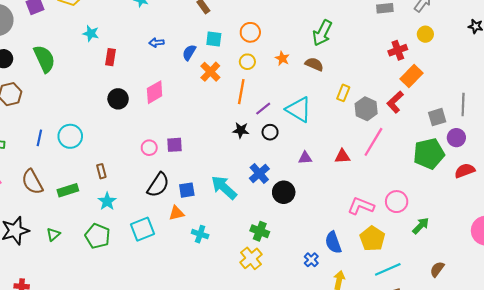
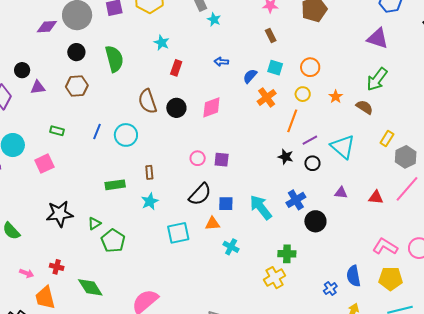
brown semicircle: (32, 182) -> (148, 101), moved
green cross: (260, 231) -> (287, 254), turned -30
green pentagon: (97, 236) -> (113, 241), moved
yellow pentagon: (372, 239) -> (390, 279), turned 30

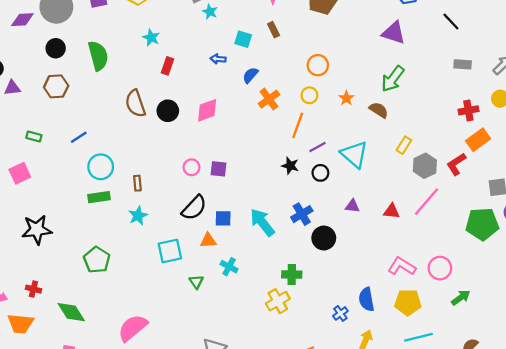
cyan square: (275, 68) -> (243, 39), moved
blue line: (97, 131) -> (79, 137), turned 35
cyan circle: (126, 135) -> (101, 167), moved
green triangle: (94, 223) -> (196, 282), moved, turned -32
orange trapezoid: (45, 298) -> (21, 324), turned -70

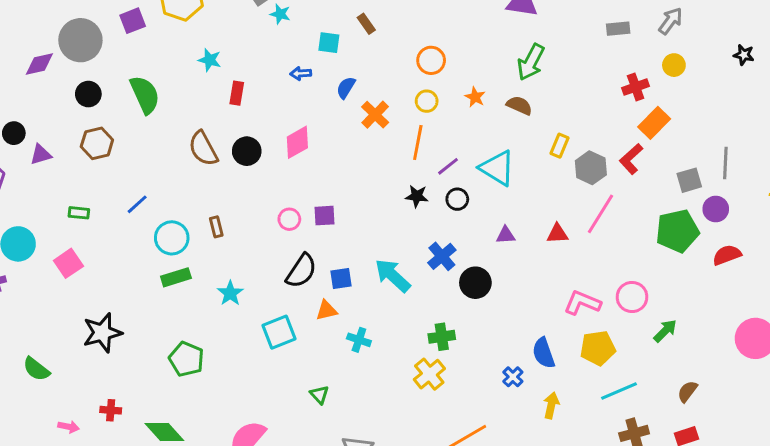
brown rectangle: (137, 183) -> (216, 227), moved
green triangle: (196, 282) -> (319, 395), moved

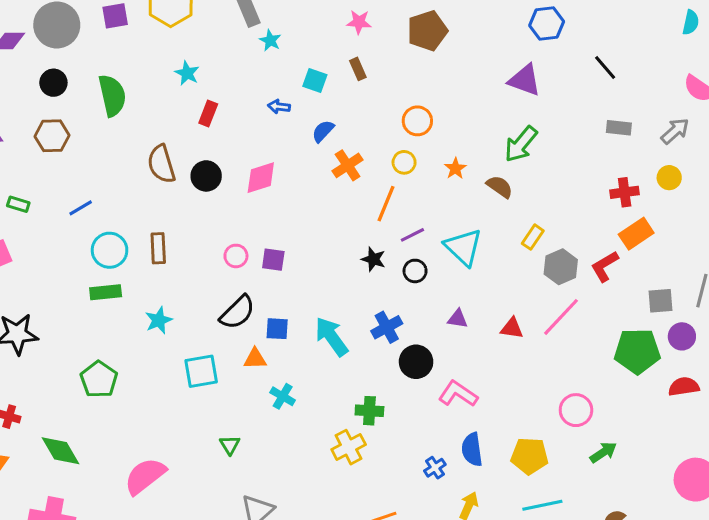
brown rectangle: (216, 227) -> (158, 248), size x1.4
pink L-shape: (582, 303) -> (458, 394), moved

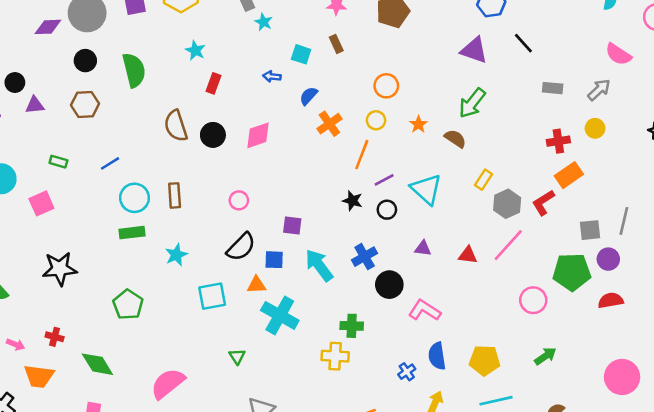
black line: (605, 68) -> (523, 43), moved
purple square: (273, 260) -> (292, 226), moved
cyan cross: (283, 396) -> (280, 315), size x1.8
pink circle: (576, 410) -> (533, 300), moved
yellow cross: (349, 447) -> (335, 356), turned 32

